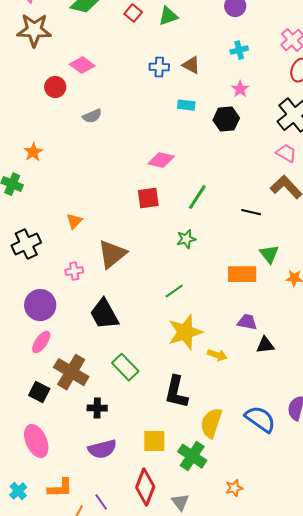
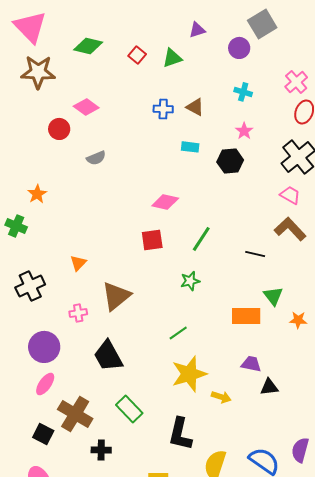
cyan cross: (239, 50) -> (243, 92), turned 30

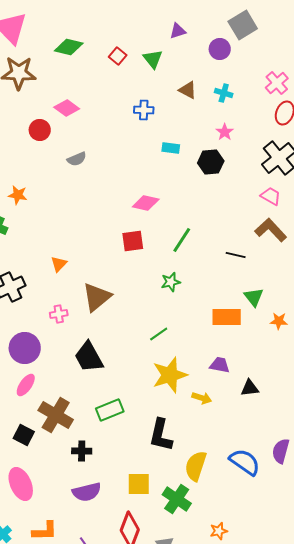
green triangle: (172, 58) -> (153, 59), turned -50
brown triangle: (195, 107) -> (188, 90), moved
orange star: (37, 194) -> (18, 195), turned -30
purple trapezoid: (251, 364) -> (220, 365), moved
green rectangle: (129, 409) -> (110, 410), turned -68

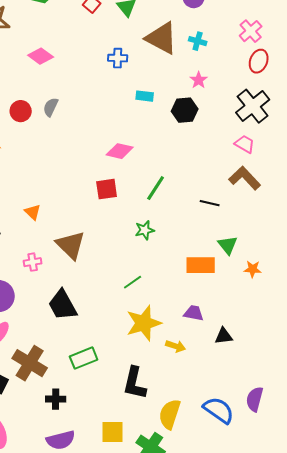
brown triangle: (188, 90) -> (162, 38), size x1.8
red circle: (40, 130) -> (21, 111), moved
gray semicircle: (77, 159) -> (51, 107), turned 138
orange triangle: (59, 264) -> (33, 212), turned -30
brown triangle: (97, 297) -> (71, 245), turned -36

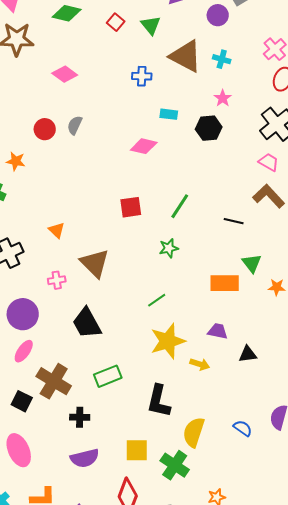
pink diamond: (120, 151) -> (144, 146), moved
blue semicircle: (219, 410) -> (243, 428), size x0.6

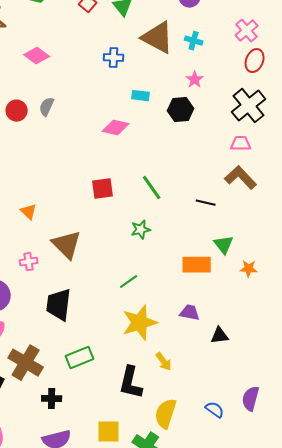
pink trapezoid: (269, 162) -> (241, 144), turned -30
green line: (180, 206) -> (152, 188), turned -68
black trapezoid: (87, 323) -> (59, 305), turned 36
yellow arrow: (200, 364) -> (164, 362), moved, turned 36

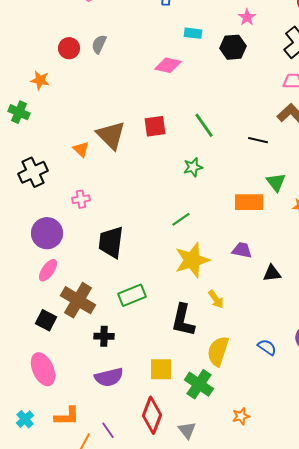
brown triangle: (67, 245) -> (111, 135), moved

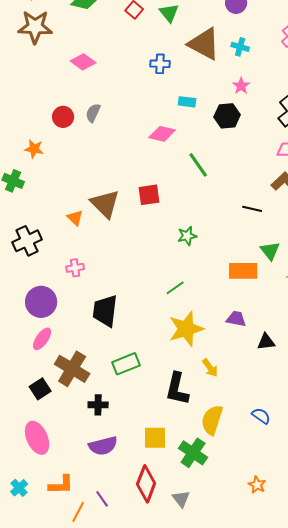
green line: (204, 125) -> (198, 165), moved
black square: (46, 320) -> (40, 389), turned 30
orange star: (241, 416) -> (257, 485), moved, turned -30

